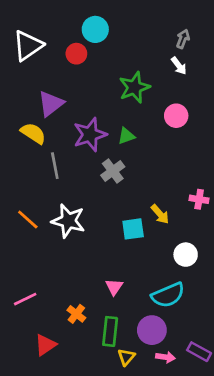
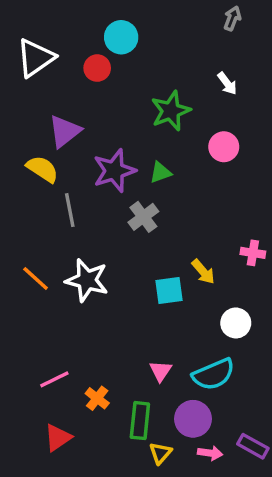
gray arrow: (183, 39) -> (232, 18), moved
pink triangle: (114, 287) -> (160, 371), moved
pink line: (25, 299) -> (54, 379), moved

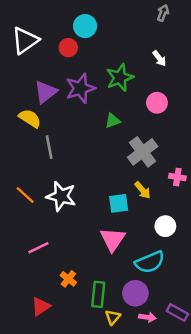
purple star: (114, 171) -> (80, 88), moved
gray cross: (143, 217) -> (143, 152), moved, size x1.4
pink triangle: (160, 371) -> (113, 239), moved, size x1.6
pink line: (54, 379) -> (38, 248), moved

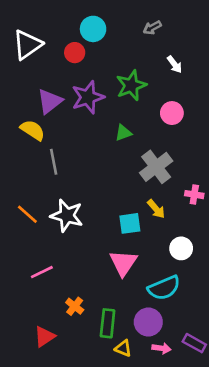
gray arrow: (163, 13) -> (152, 28), moved, turned -140
yellow triangle: (113, 317) -> (123, 348), turned -49

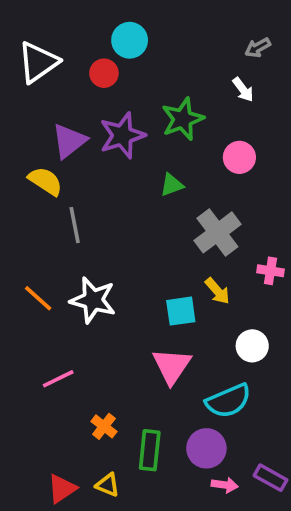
gray arrow: (152, 28) -> (258, 48), moved
red triangle: (44, 336) -> (62, 489), moved
yellow triangle: (123, 348) -> (108, 485), moved

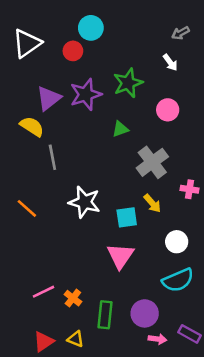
white star: (93, 300) -> (84, 202), moved
pink line: (58, 379) -> (43, 292), moved
cyan semicircle: (228, 401) -> (178, 280), moved

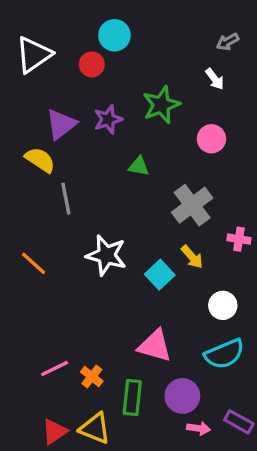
purple star: (86, 94) -> (108, 119), size x0.7
green triangle: (120, 129) -> (139, 166), moved, turned 30
cyan square: (127, 217) -> (160, 275), turned -35
pink triangle: (120, 256) -> (155, 346), moved, turned -48
yellow triangle: (75, 339) -> (95, 428), size x1.5

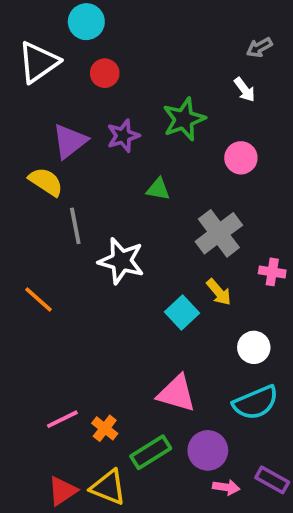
cyan circle: (114, 35) -> (86, 22), moved
white star: (106, 255) -> (121, 261), moved
green rectangle: (132, 398) -> (151, 452), turned 52

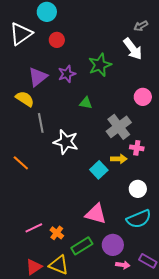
white arrow: (245, 90) -> (133, 49), size x1.6
pink circle: (241, 158) -> (143, 97), moved
pink cross: (272, 272) -> (137, 148), moved
yellow arrow: (219, 292) -> (119, 159), turned -49

